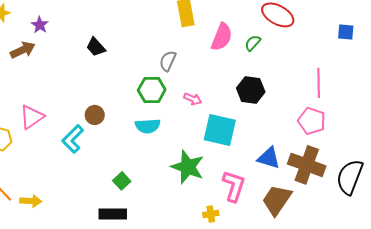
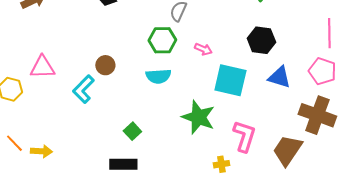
pink triangle: (32, 117) -> (42, 67), turned 32
blue triangle: (269, 158) -> (279, 77), moved

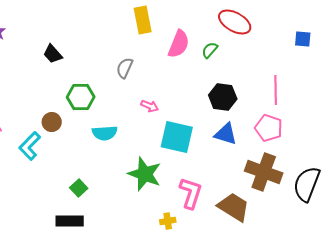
green hexagon: (162, 40) -> (81, 97), moved
black hexagon: (261, 40) -> (223, 97), moved
brown trapezoid: (287, 150) -> (234, 207), turned 88

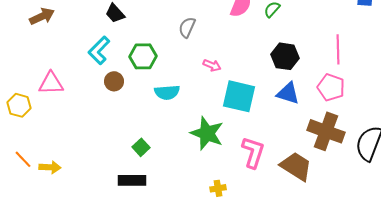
cyan L-shape: (30, 146) -> (99, 50), moved
yellow cross: (168, 221) -> (218, 188), moved

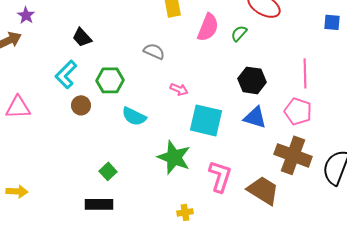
gray semicircle: (187, 27) -> (154, 51), turned 90
cyan semicircle: (167, 92) -> (134, 116), turned 30

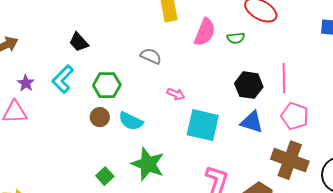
purple star: (26, 15) -> (26, 83), moved
green semicircle: (239, 33) -> (236, 38), turned -138
pink line: (305, 73) -> (284, 78), moved
brown circle: (81, 105) -> (100, 117), moved
green star: (174, 157) -> (148, 164), moved

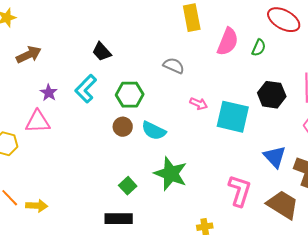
green semicircle: (236, 38) -> (259, 48), turned -60
blue triangle: (252, 122) -> (275, 157), moved, turned 30
cyan square: (203, 125) -> (233, 117), moved

